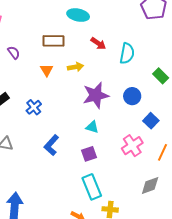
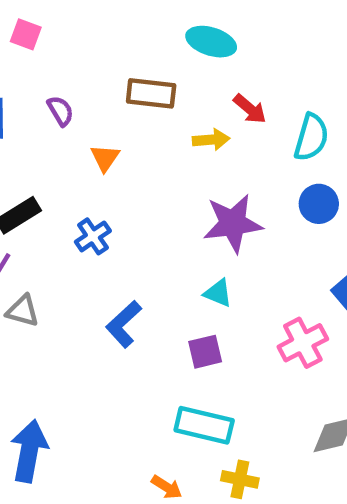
yellow arrow: (75, 67) -> (211, 140), moved
orange triangle: (47, 70) -> (105, 158), moved
blue circle: (132, 96) -> (319, 204), moved
cyan rectangle: (92, 187) -> (204, 425), turned -60

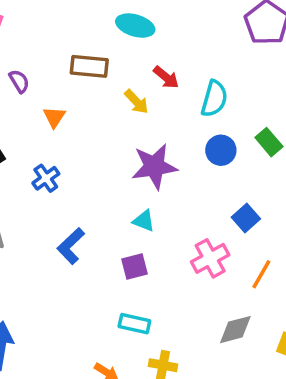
yellow arrow: (211, 140) -> (136, 102), turned 52
cyan rectangle: (204, 425) -> (134, 324), size x0.7

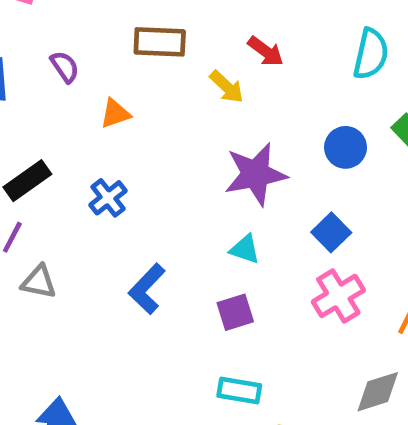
cyan semicircle: (214, 99) -> (371, 54), moved
orange triangle: (54, 117) -> (115, 114), turned 40
blue square: (246, 218) -> (331, 232), moved

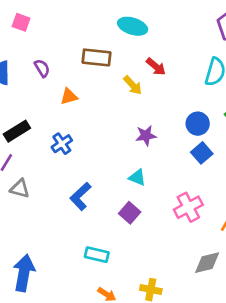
purple star: (256, 174) -> (146, 136), size x0.6
blue square: (331, 232) -> (202, 153), moved
purple square: (235, 312) -> (130, 213), turned -35
cyan rectangle: (239, 391) -> (97, 255), moved

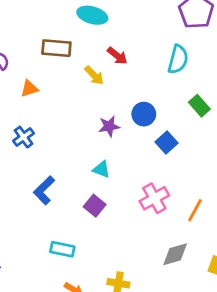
blue circle: (198, 124) -> (144, 114), moved

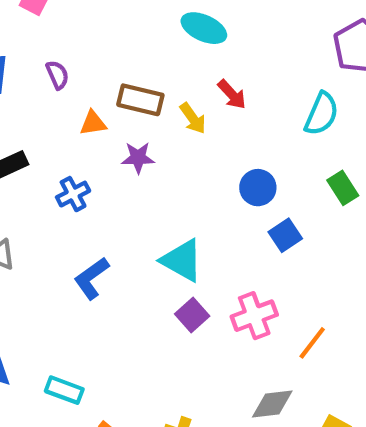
brown rectangle: (56, 48) -> (140, 100), moved
purple star: (109, 126) -> (138, 158), moved
cyan triangle: (101, 169) -> (182, 260), size x1.6
purple square: (95, 206) -> (192, 315), moved
cyan rectangle: (62, 249) -> (64, 390), moved

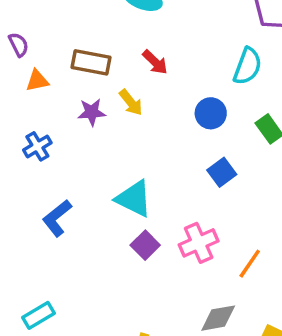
red arrow: (232, 94) -> (155, 62), moved
yellow arrow: (193, 118) -> (131, 102), moved
orange triangle: (93, 123) -> (37, 81), moved
blue circle: (258, 188) -> (211, 113), moved
cyan rectangle: (64, 390) -> (39, 315), turned -48

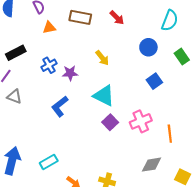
yellow arrow: (131, 102) -> (102, 58), moved
purple star: (92, 112) -> (70, 73), moved
orange line: (250, 264) -> (170, 134), turned -42

